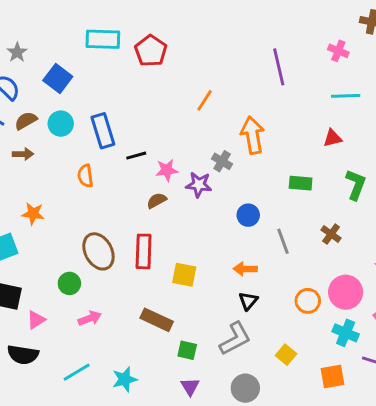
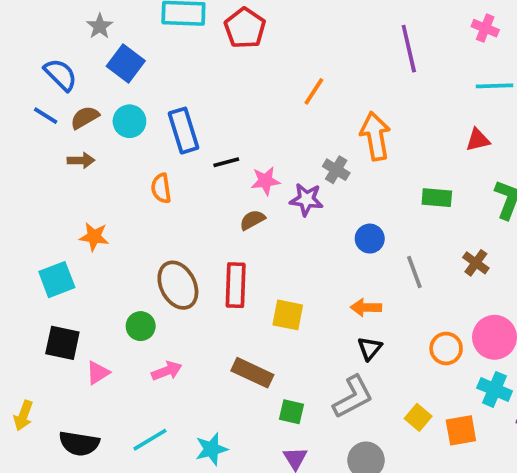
gray star: (17, 52) -> (100, 26), moved
black semicircle: (23, 355) -> (79, 443), moved
orange square: (333, 376) -> (461, 430), moved

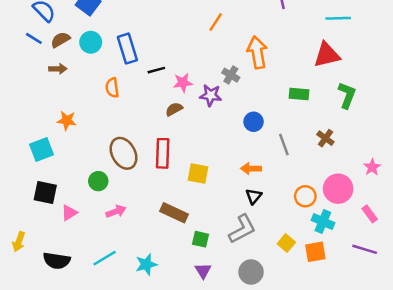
red triangle: (478, 140) -> (327, 55), size x1.6
cyan cross: (495, 389) -> (323, 222), moved

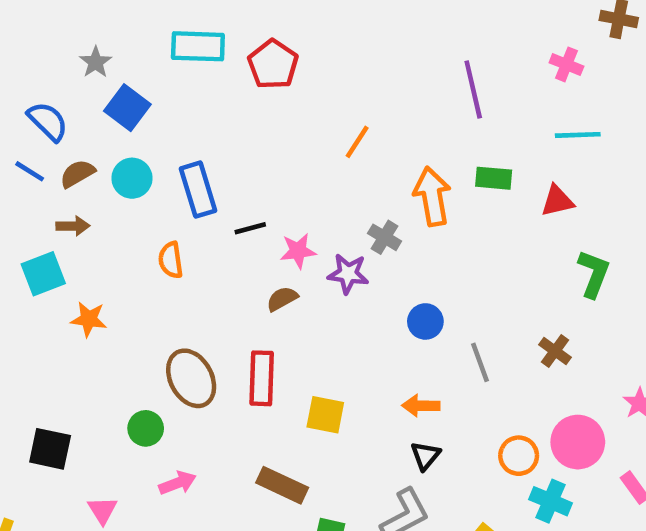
red triangle: (327, 55) -> (557, 201), size x0.7
green rectangle: (299, 94) -> (494, 178), moved
cyan square: (41, 150) -> (43, 274), moved
pink triangle: (69, 213) -> (102, 510), moved, turned -30

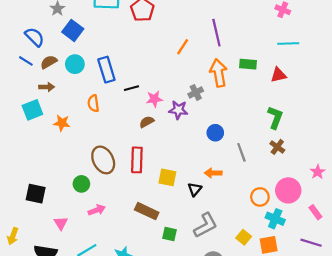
purple line: (473, 89) -> (216, 33), moved
gray cross: (384, 237) -> (196, 92), turned 32
green L-shape: (594, 274) -> (275, 117), moved
orange star: (89, 319) -> (62, 123), moved
black triangle: (425, 456) -> (195, 189), moved

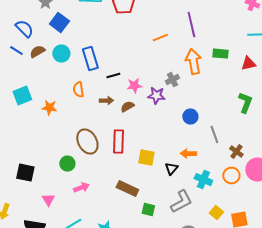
orange line: (183, 47) -> (160, 38), turned 35
brown arrow: (47, 87) -> (106, 101), moved
brown cross: (277, 147) -> (236, 152), moved
cyan cross: (275, 219) -> (203, 180), moved

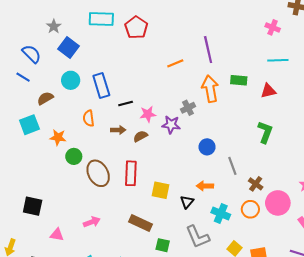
brown semicircle: (37, 52) -> (45, 98), moved
green circle: (67, 164) -> (74, 156), moved
pink triangle: (48, 200) -> (57, 235), turned -48
gray L-shape: (181, 202) -> (198, 237), turned 95

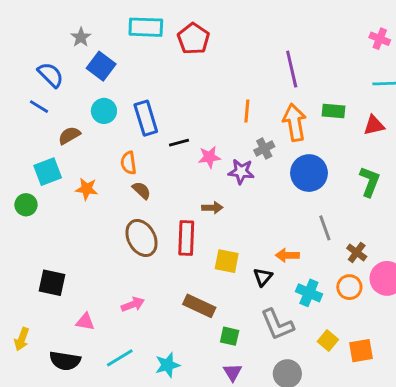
orange line: (175, 63) -> (247, 111), moved, turned -63
brown arrow: (118, 130) -> (212, 208), moved
brown semicircle: (140, 136) -> (142, 190), moved, turned 72
blue circle: (207, 147) -> (309, 173), moved, size x1.6
green circle: (74, 156) -> (26, 205), moved

